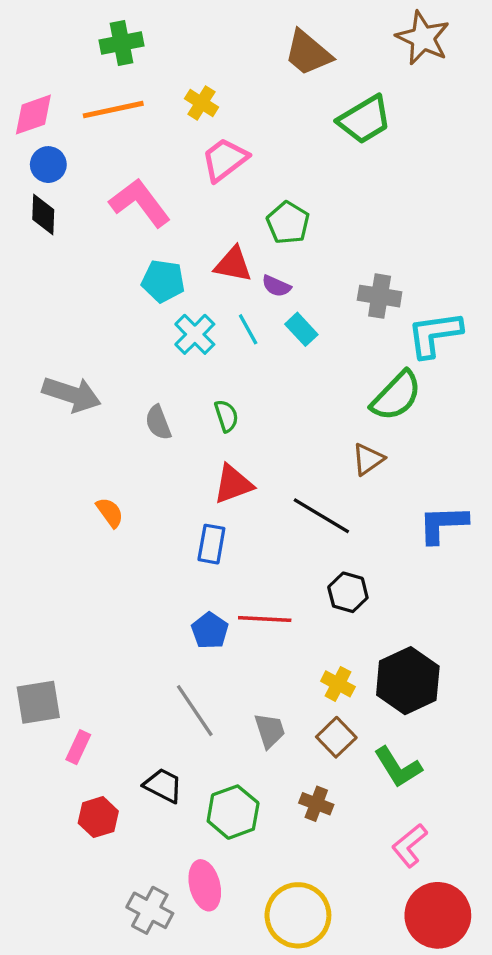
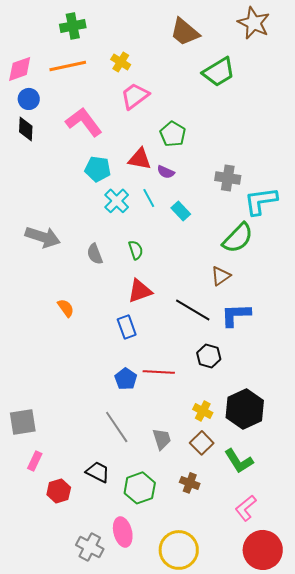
cyan rectangle: (301, 329) -> (181, 211), moved
blue L-shape: (443, 524) -> (236, 315), moved
blue rectangle: (211, 544) -> (127, 327), turned -30
pink rectangle: (78, 747) -> (35, 461), moved

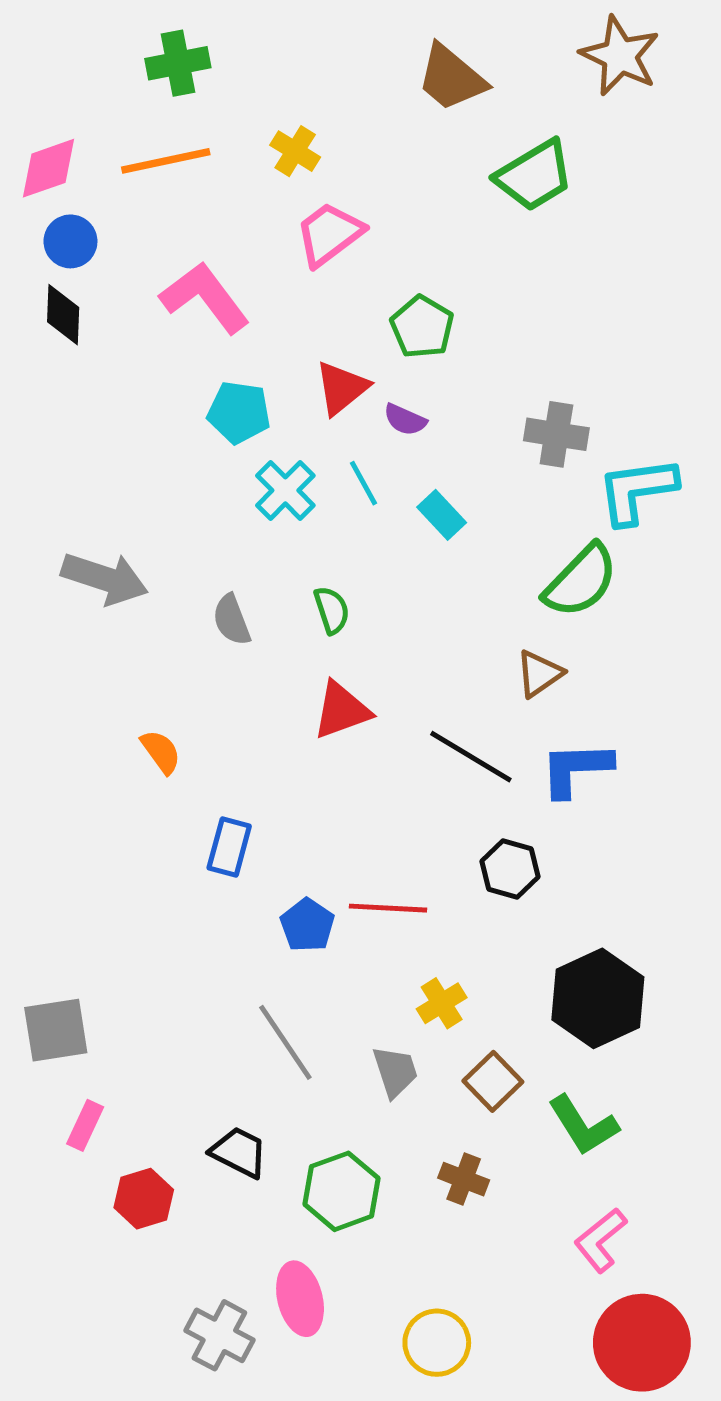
red triangle: (140, 159) -> (342, 388), turned -50
blue rectangle: (127, 327) -> (229, 847), moved, turned 35
yellow cross: (203, 411) -> (442, 1003), moved, turned 30
yellow circle: (179, 550) -> (437, 1343), size x0.7

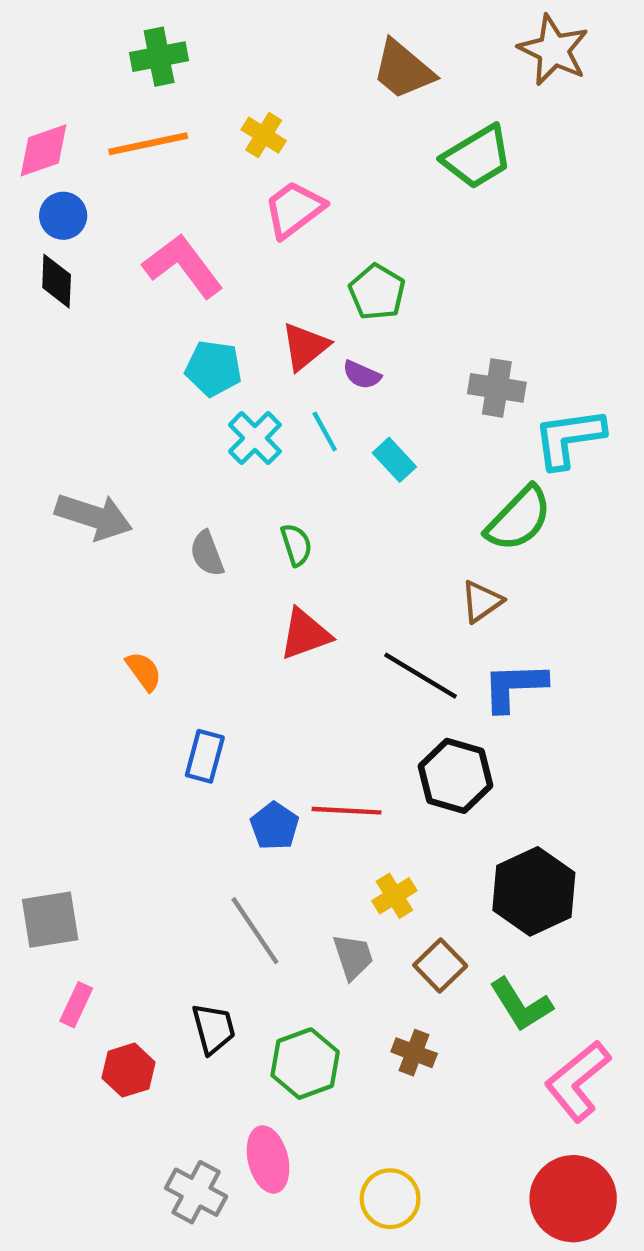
black hexagon: (510, 869) -> (455, 776), size x1.4
black trapezoid: (239, 1152) -> (214, 1029), turned 48
pink L-shape: (600, 1240) -> (578, 1081), moved, size x1.4

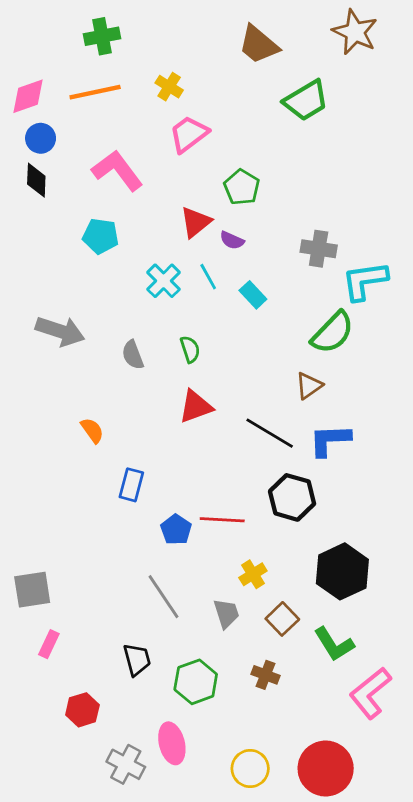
cyan pentagon: (214, 368) -> (101, 236), moved
red hexagon: (129, 1070) -> (82, 710), moved
red circle: (573, 1199) -> (326, 769), moved

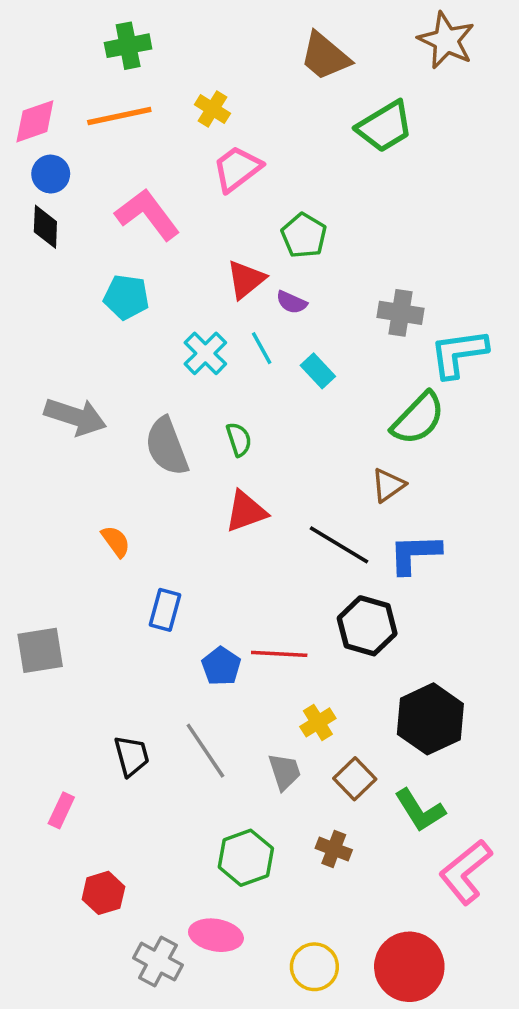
gray semicircle: (133, 355) -> (167, 446), size x1.6
gray square: (32, 590) -> (40, 650), moved
black trapezoid: (137, 660) -> (132, 756), moved
pink ellipse: (172, 743) -> (216, 935), turned -66

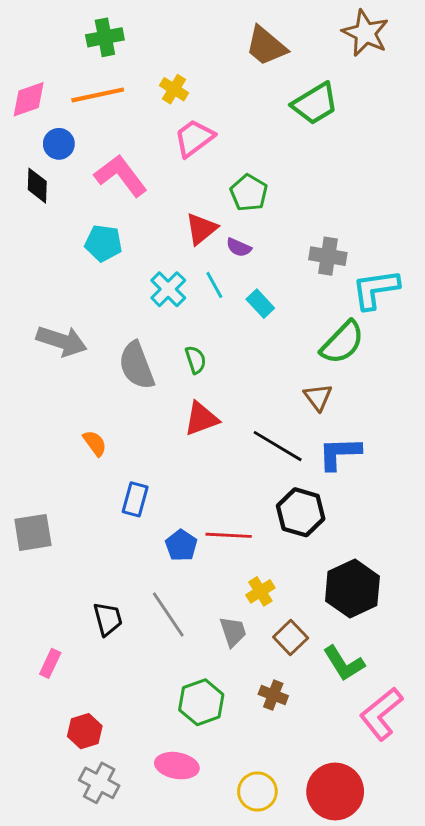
blue circle: (51, 174) -> (59, 144), moved
brown triangle: (388, 485) -> (318, 397), turned -32
gray cross: (158, 962) -> (99, 783), moved

